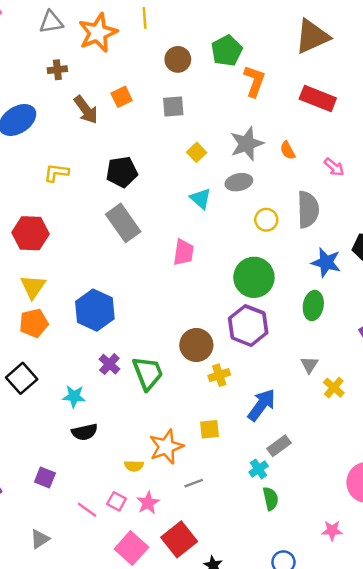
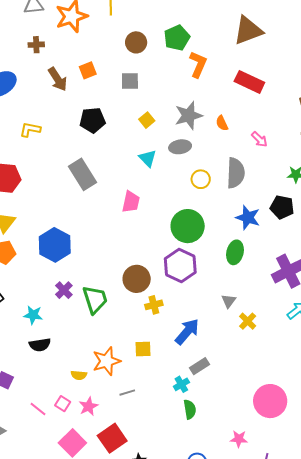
black pentagon: (122, 172) -> (92, 120), moved

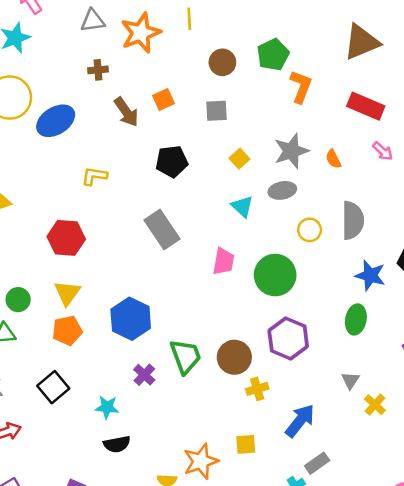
pink arrow: (259, 139) -> (383, 151), moved
green circle: (188, 226) -> (275, 275), moved
green trapezoid: (95, 300) -> (186, 356), moved

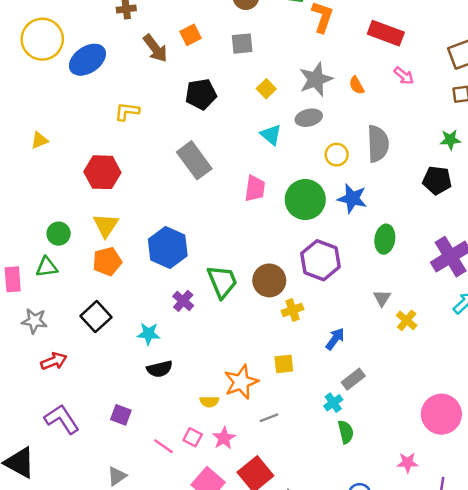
blue star: (370, 275) -> (352, 198), moved
blue arrow: (300, 421) -> (335, 339), size x0.7

